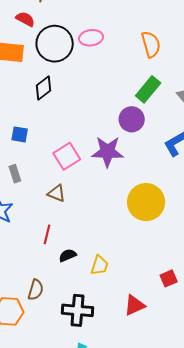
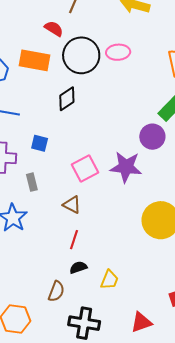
red line: (47, 234) -> (74, 240), moved
brown semicircle: (36, 290) -> (56, 291), moved

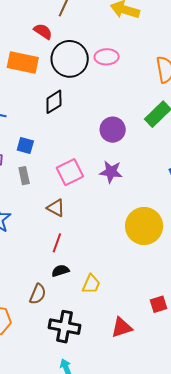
purple circle: (152, 137) -> (113, 130), moved
purple star: (126, 167) -> (111, 172), size x0.7
gray rectangle: (32, 182) -> (24, 176), moved

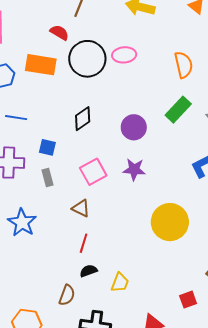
black diamond: (54, 102) -> (83, 119), moved

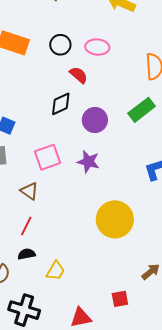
red semicircle: (59, 33) -> (79, 75), moved
black circle: (87, 59) -> (60, 45), size x0.6
black diamond: (83, 119) -> (61, 104), moved

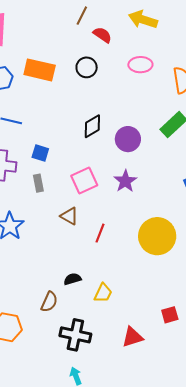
pink ellipse: (97, 47) -> (140, 65), moved
red semicircle: (79, 75) -> (102, 35), moved
purple star: (88, 162) -> (125, 181), turned 30
red line: (26, 226) -> (100, 233), moved

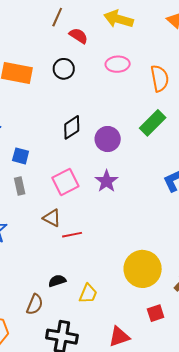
red line: (100, 233) -> (72, 235), moved, turned 60
yellow circle: (157, 236) -> (143, 269), moved

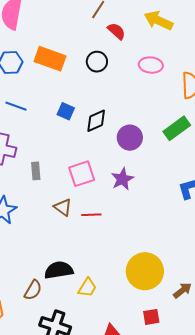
blue square: (21, 156) -> (66, 111), moved
red line: (72, 235) -> (91, 215), moved
black semicircle: (57, 281) -> (59, 270), size x1.6

